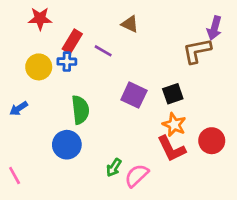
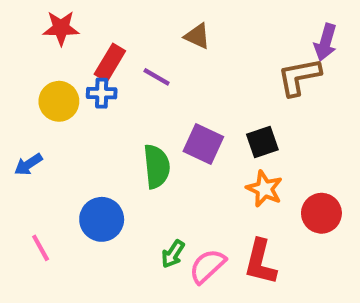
green semicircle: (80, 110) -> (157, 166), moved
red L-shape: (171, 149) -> (260, 262), moved, turned 40
pink line: (15, 176) -> (41, 248), moved

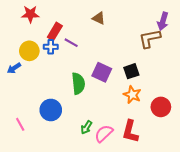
purple line: (157, 77) -> (71, 43), moved
blue arrow: (28, 164) -> (14, 68), moved

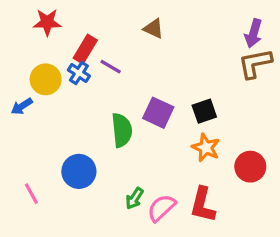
brown L-shape: (150, 39) -> (255, 63), moved
blue cross: (51, 47) -> (79, 73), turned 32

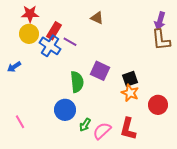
brown L-shape: (255, 63) -> (161, 40), turned -85
blue cross: (79, 73) -> (50, 46), size x1.5
yellow circle: (46, 79) -> (29, 34), moved
black square: (204, 111) -> (130, 79), moved
blue circle: (79, 171) -> (65, 110), moved

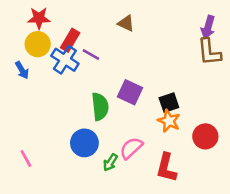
blue arrow: (14, 67) -> (22, 70), moved, turned -88
pink semicircle: (102, 131) -> (131, 148), moved

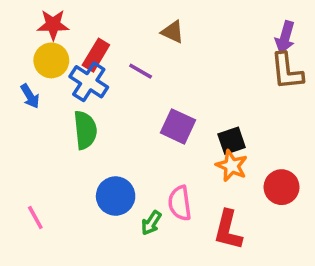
purple line: (91, 55) -> (141, 71), moved
green semicircle: (100, 107) -> (85, 130), moved
pink semicircle: (131, 148) -> (180, 203), turned -55

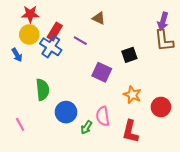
green semicircle: (85, 130) -> (43, 90), moved
black square: (232, 141) -> (129, 55), moved

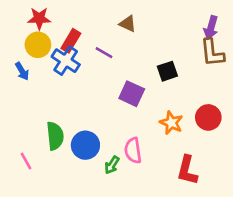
green semicircle: (43, 90) -> (55, 136), moved
red circle: (161, 107) -> (208, 117), moved
red L-shape: (130, 131) -> (187, 170), moved

